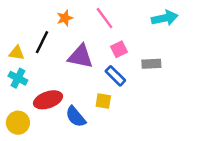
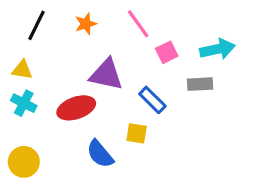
cyan arrow: (165, 18) -> (218, 49), moved
black line: (42, 42) -> (37, 25), moved
pink square: (119, 49) -> (167, 52), moved
red ellipse: (48, 100) -> (76, 108), moved

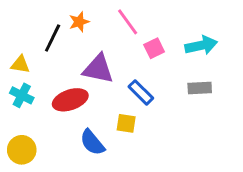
black line: (37, 25) -> (53, 38), moved
gray rectangle: (200, 84) -> (200, 88), moved

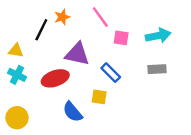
pink square: (154, 48) -> (121, 38), turned 35

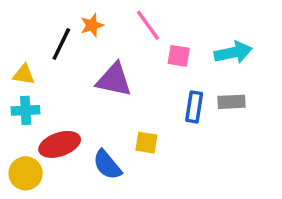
blue rectangle: (111, 73) -> (194, 107), moved, turned 54
cyan cross: (17, 75) -> (26, 110), turned -30
red ellipse: (55, 78) -> (60, 144), moved

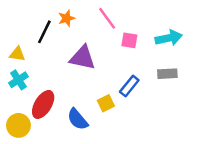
blue rectangle: (194, 107) -> (129, 86), moved, turned 30
cyan cross: (26, 110) -> (18, 80), turned -30
yellow square: (146, 143) -> (106, 103), turned -35
red ellipse: (60, 144) -> (43, 104), turned -40

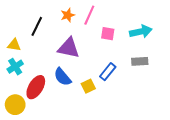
orange star: (66, 18) -> (68, 15), moved
pink line: (107, 18) -> (89, 15), turned 60
blue semicircle: (78, 119) -> (63, 77), moved

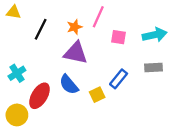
orange star: (68, 15) -> (74, 27), moved
yellow triangle: (14, 45) -> (14, 12), moved

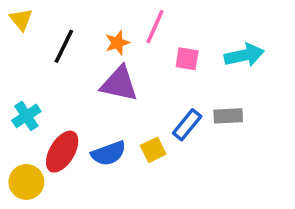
yellow triangle: (14, 12) -> (21, 19), turned 42
gray rectangle: (154, 68) -> (228, 116), moved
blue semicircle: (69, 84) -> (109, 153), moved, turned -70

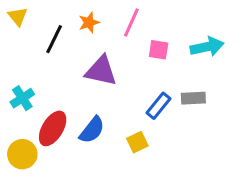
orange star: (117, 43) -> (89, 22), moved
yellow square: (153, 150) -> (137, 142), moved
blue semicircle: (109, 153) -> (92, 130), turned -32

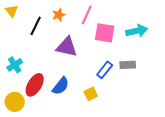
pink square: (159, 50) -> (105, 33), size x1.5

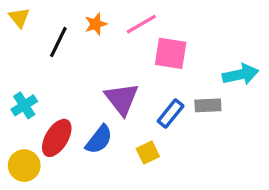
pink line: (87, 15) -> (141, 24), turned 36
cyan arrow: (137, 31) -> (240, 74), moved
purple triangle: (67, 47) -> (122, 99), moved, turned 40

